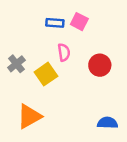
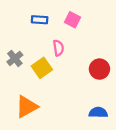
blue rectangle: (55, 23) -> (40, 20), moved
red circle: (100, 65) -> (99, 69), moved

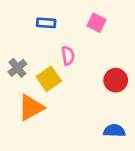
pink square: (72, 20) -> (97, 23), moved
orange triangle: (27, 107) -> (31, 107), moved

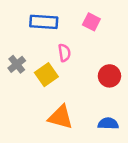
blue rectangle: (46, 23) -> (44, 22), size x1.5
orange triangle: (31, 107) -> (61, 117), moved, turned 44

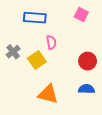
pink square: (91, 22) -> (81, 14), moved
blue semicircle: (108, 124) -> (87, 89), moved

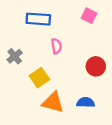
yellow square: (37, 60) -> (39, 78), moved
blue semicircle: (87, 89) -> (86, 102), moved

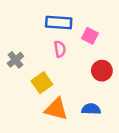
pink square: (89, 16) -> (90, 36), moved
blue rectangle: (38, 19) -> (59, 23), moved

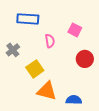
blue rectangle: (59, 23) -> (28, 19), moved
blue semicircle: (91, 109) -> (74, 100), moved

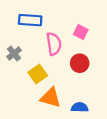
pink semicircle: (50, 41) -> (54, 44), size x1.5
red circle: (85, 59) -> (80, 63), moved

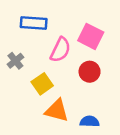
pink square: (81, 32) -> (91, 36), size x1.5
pink semicircle: (54, 44) -> (60, 50), turned 35

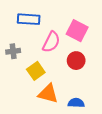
gray cross: (15, 61) -> (13, 51), turned 32

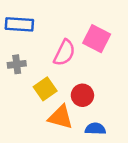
blue rectangle: (29, 19) -> (19, 24), moved
red circle: (76, 61) -> (82, 95), moved

